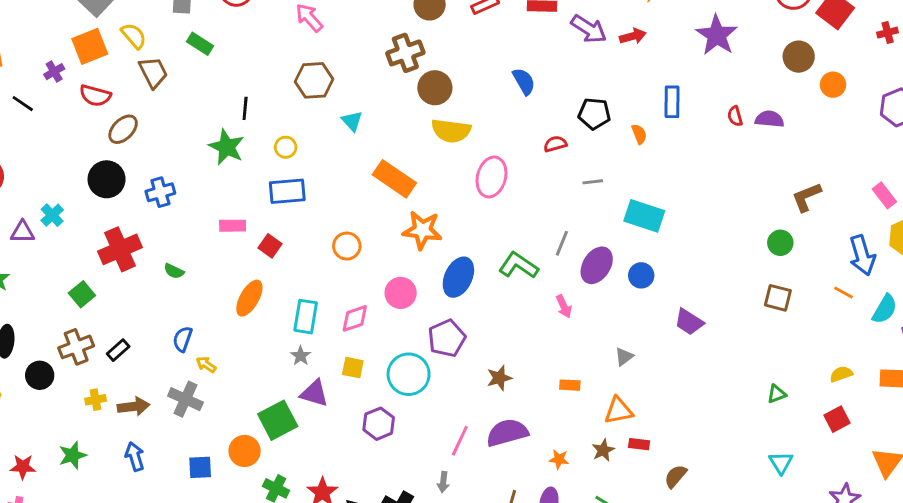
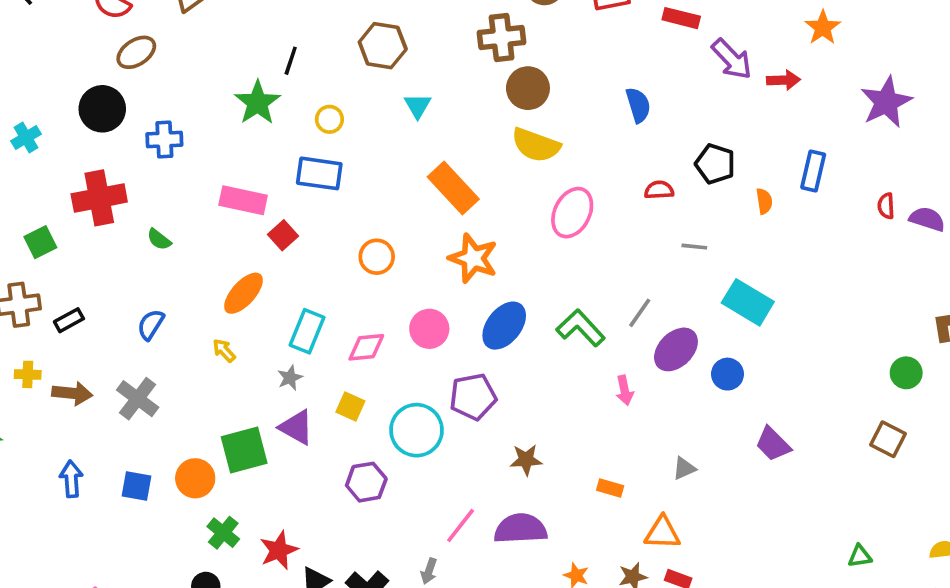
pink rectangle: (233, 226) -> (243, 200), size x1.4
yellow arrow: (206, 365) -> (224, 350), moved
blue arrow: (135, 456) -> (71, 479), moved

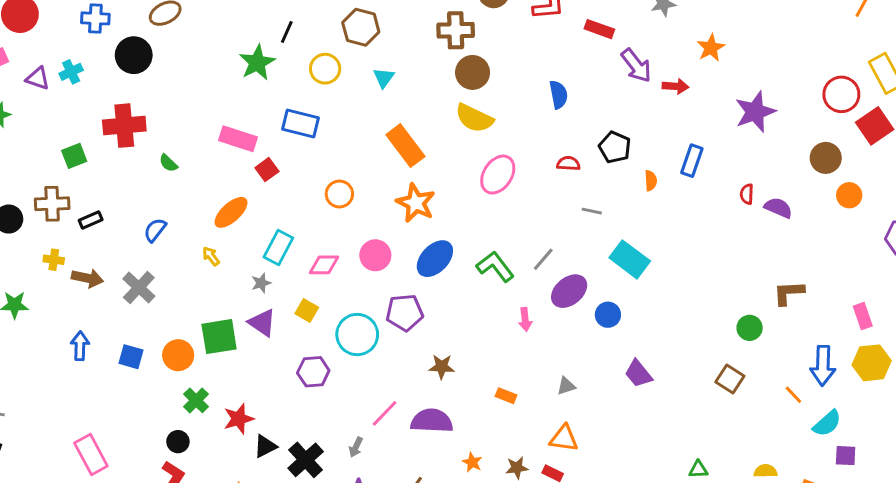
yellow circle: (329, 119) -> (325, 69), moved, size x1.4
blue cross: (164, 140) -> (95, 18), moved
orange triangle: (662, 533) -> (564, 438), moved

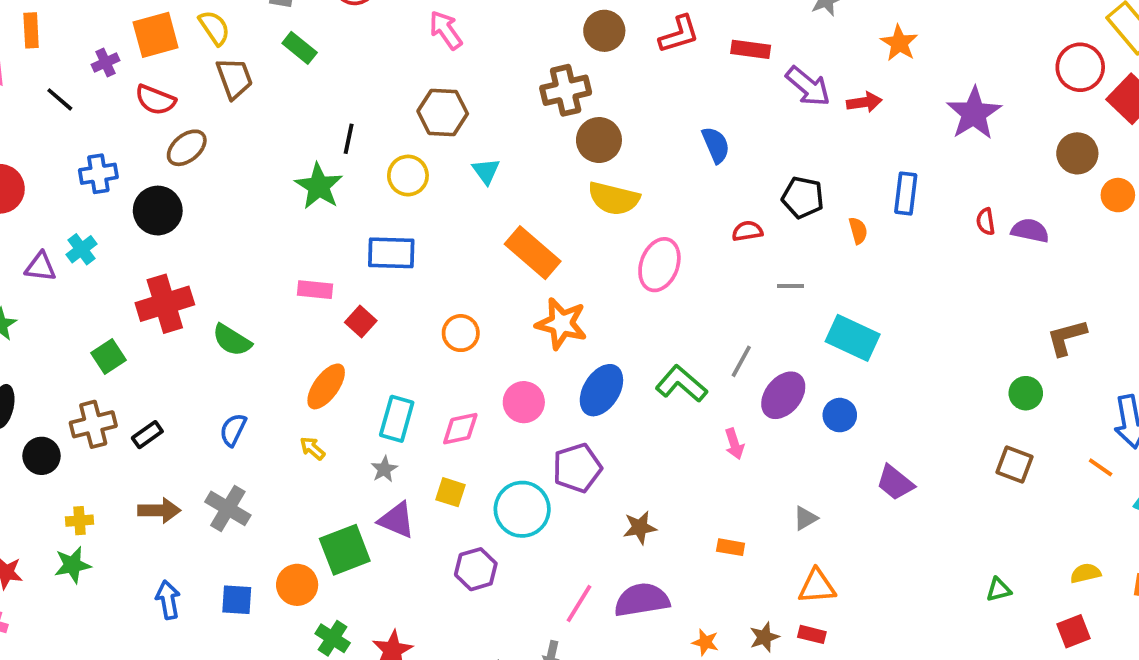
pink rectangle: (238, 139) -> (315, 290), size x0.7
green semicircle: (168, 163) -> (232, 340), size x1.5
yellow cross: (54, 260) -> (80, 521), moved

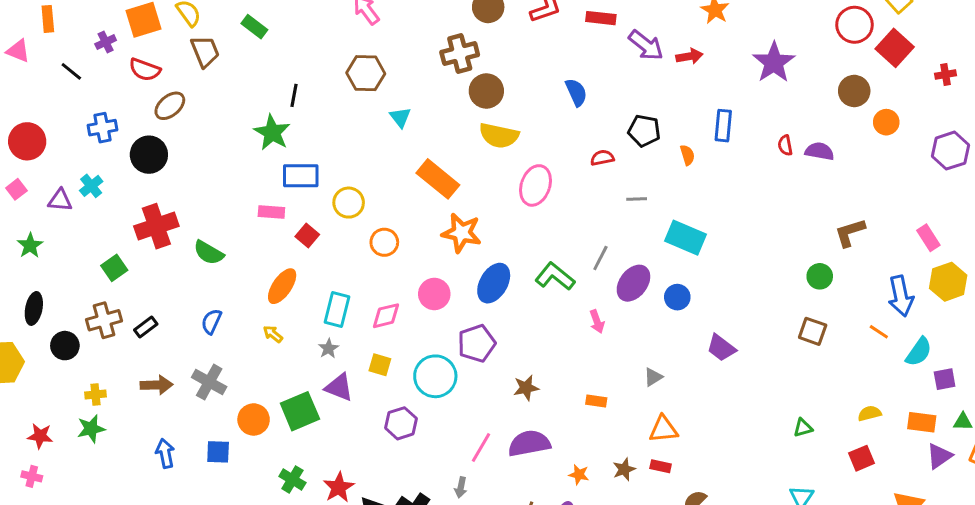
yellow circle: (408, 176) -> (349, 203), moved
blue rectangle: (391, 253) -> (301, 176), moved
orange circle: (297, 585) -> (254, 419), moved

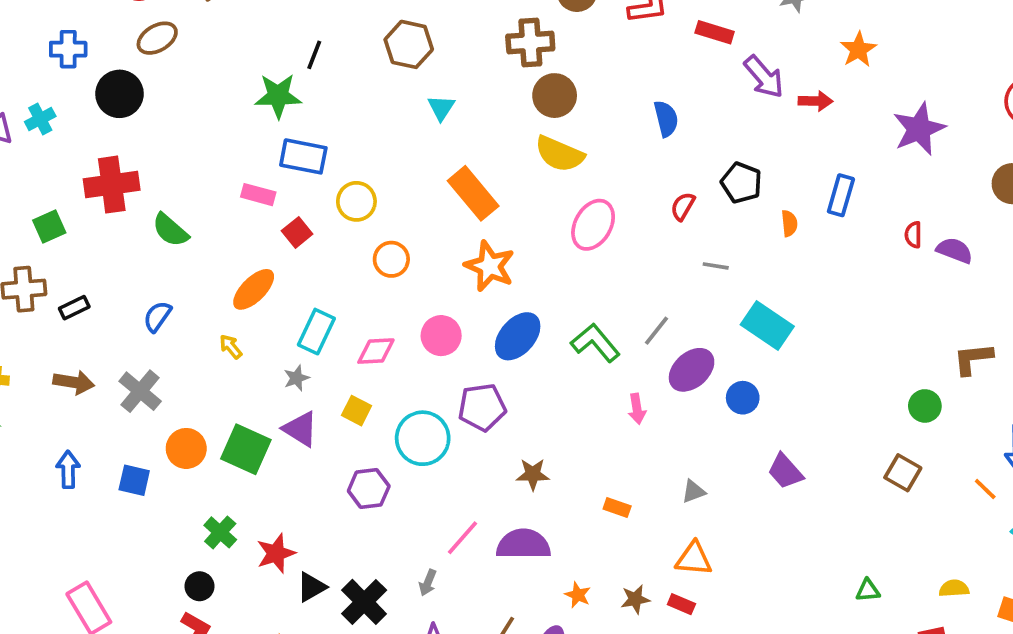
green star: (272, 133) -> (278, 96), turned 30
red semicircle: (602, 158) -> (683, 206), turned -60
green square: (300, 411) -> (246, 449), turned 36

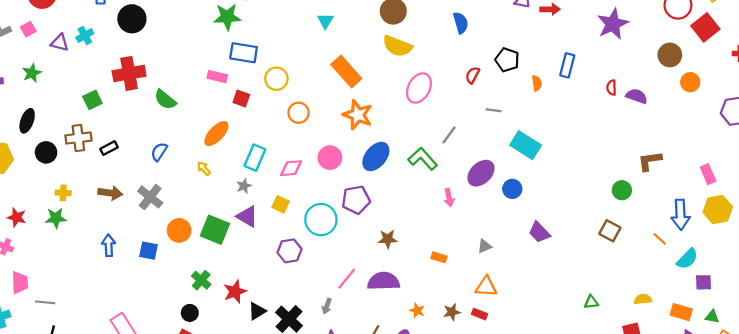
red square: (297, 232) -> (241, 98), turned -30
gray line: (656, 331) -> (449, 135), moved

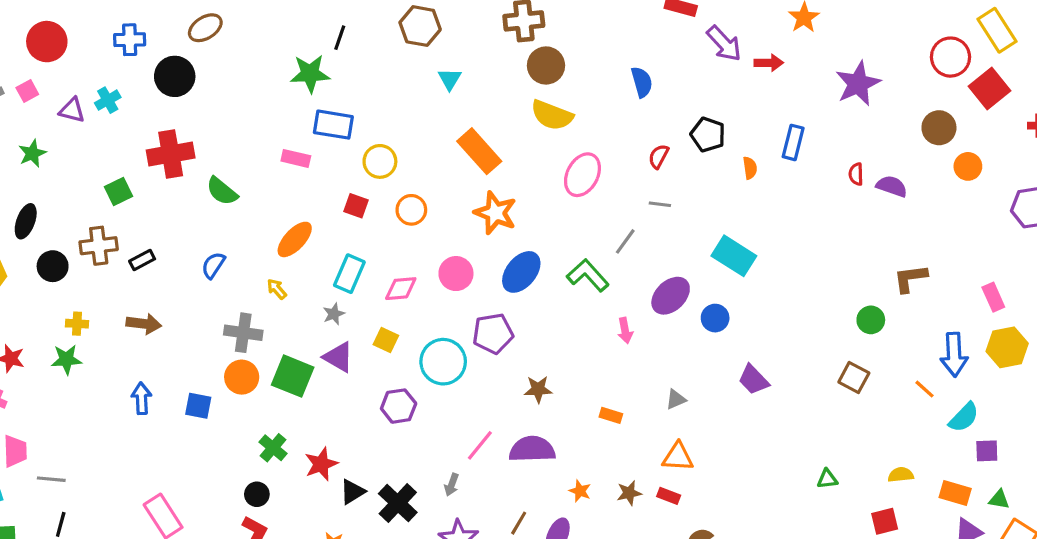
red square: (241, 98) -> (356, 206), moved
gray line: (493, 110) -> (660, 204), moved
gray cross: (150, 197) -> (243, 333), moved, turned -30

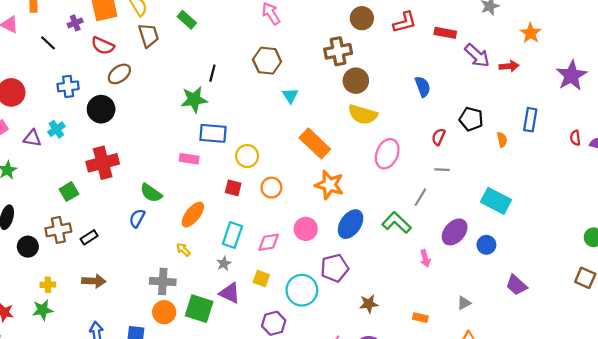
green semicircle: (222, 191) -> (151, 193), moved
blue semicircle: (213, 265) -> (137, 218), moved

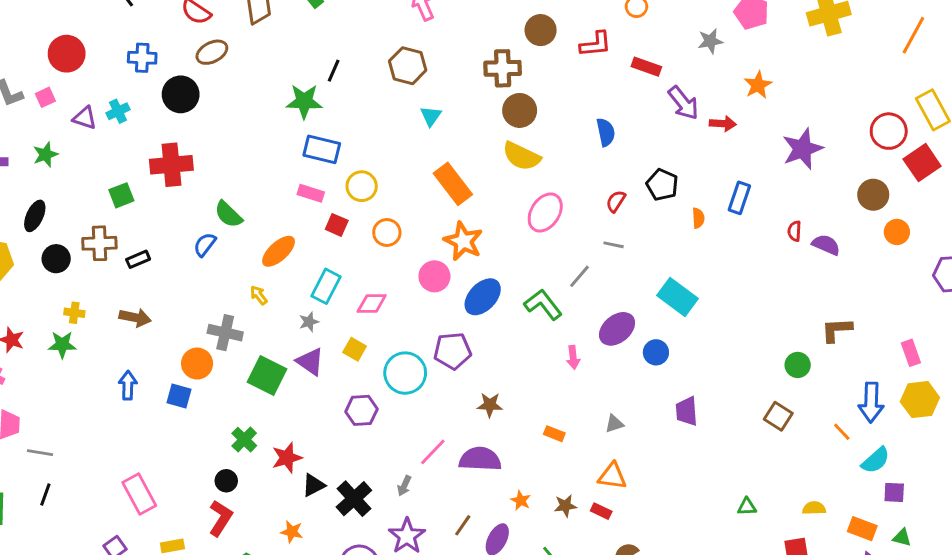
pink rectangle: (189, 159) -> (311, 193), moved
pink circle: (306, 229) -> (434, 276), moved
purple trapezoid: (516, 285) -> (687, 411), turned 35
orange circle: (164, 312) -> (197, 364), moved

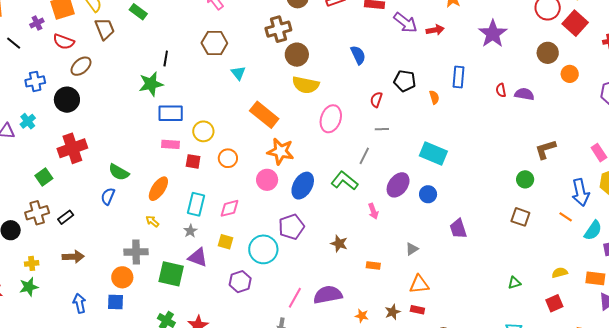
brown star: (490, 405) -> (339, 244), moved, turned 30

